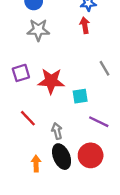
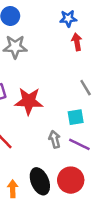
red arrow: (85, 25) -> (77, 42), moved
cyan square: (80, 96) -> (76, 117), moved
gray arrow: (57, 131) -> (55, 139), moved

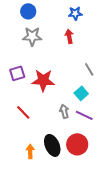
red arrow: (77, 42) -> (69, 36), moved
cyan square: (76, 117) -> (81, 93), turned -32

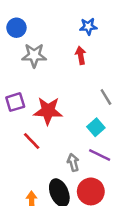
blue circle: (28, 11) -> (16, 28), moved
gray arrow: (64, 111) -> (73, 162), moved
red line: (23, 112) -> (32, 141), moved

